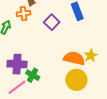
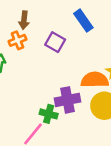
purple cross: (17, 64) -> (68, 100), moved

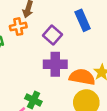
purple cross: (68, 100) -> (55, 64), moved

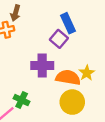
purple square: (53, 35) -> (59, 39), moved

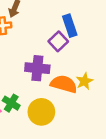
yellow circle: (72, 102) -> (41, 112), moved

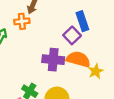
orange semicircle: (64, 84) -> (78, 59), moved

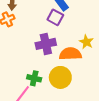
orange semicircle: (78, 59) -> (70, 54), moved

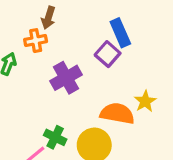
purple cross: (46, 44) -> (66, 78), moved, turned -30

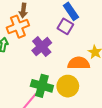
orange cross: (36, 41) -> (18, 27), size x1.5
green cross: (55, 137) -> (42, 86), size x1.5

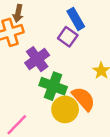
orange semicircle: (79, 63) -> (83, 99), moved, turned 45
green cross: (42, 86) -> (53, 86), moved

